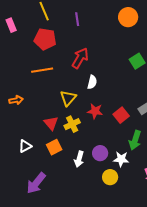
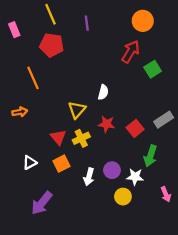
red arrow: (80, 58) -> (131, 52), moved
orange line: (42, 70) -> (33, 78), moved, turned 75

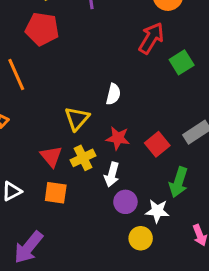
orange square: (61, 164) -> (56, 193), turned 35
white arrow: (89, 177) -> (112, 175), moved

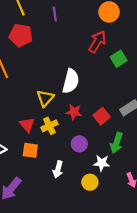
white semicircle: (113, 94) -> (71, 81), size x1.6
white arrow: (112, 175) -> (58, 169), moved
purple circle: (125, 202) -> (79, 144), moved

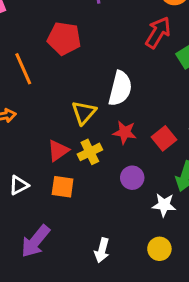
red pentagon: (21, 35) -> (64, 39), moved
red triangle: (27, 125) -> (58, 150), turned 35
white arrow: (58, 169) -> (102, 250), moved
yellow circle: (90, 182) -> (159, 249), moved

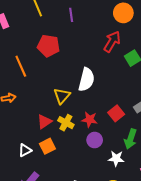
red star: (125, 132) -> (89, 120), moved
yellow cross: (90, 152) -> (66, 123), turned -35
white triangle: (19, 185) -> (25, 150), moved
orange square: (63, 187) -> (47, 146), turned -35

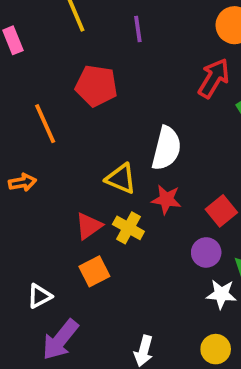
yellow triangle: (62, 96) -> (121, 179), turned -48
red star: (89, 120) -> (166, 199), moved
purple circle: (95, 140) -> (206, 252), moved
white triangle: (25, 150) -> (39, 296), moved

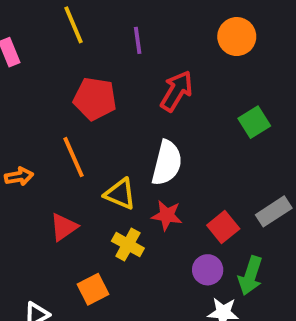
red arrow: (214, 78) -> (177, 91), moved
orange line: (45, 124) -> (73, 157), moved
orange arrow: (22, 182) -> (19, 176), moved
red triangle: (89, 226) -> (64, 227), moved

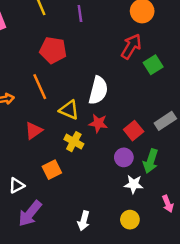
red arrow: (177, 91) -> (131, 46), moved

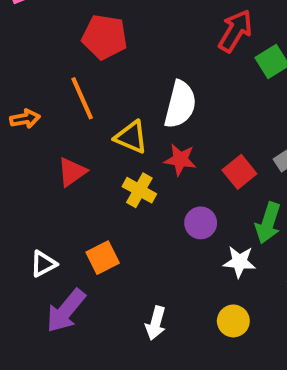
purple circle: (124, 157) -> (201, 223), moved
orange square: (52, 170) -> (103, 258), moved

